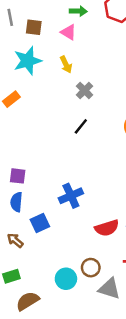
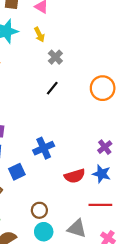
brown circle: (91, 268) -> (39, 210), moved
cyan circle: (66, 279) -> (44, 232), moved

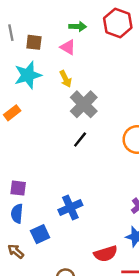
gray cross: (55, 57) -> (84, 104), size x1.6
red semicircle: (75, 176) -> (106, 254), moved

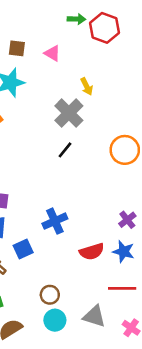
green arrow: (78, 27) -> (76, 19), moved
yellow arrow: (66, 79) -> (87, 86), moved
red semicircle: (106, 254) -> (92, 252), moved

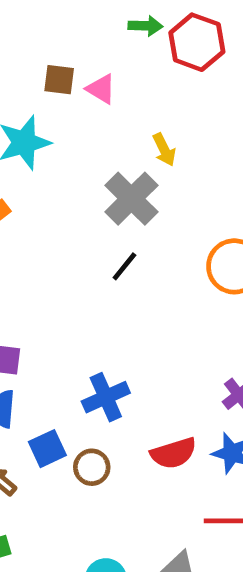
brown square: (17, 48) -> (59, 80), moved
brown circle: (50, 295) -> (92, 467), moved

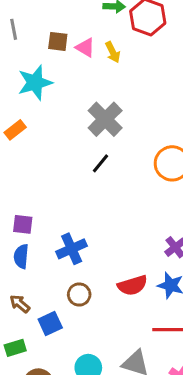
yellow arrow: (164, 150) -> (113, 52), moved
blue cross: (106, 397) -> (72, 249), moved
blue square: (47, 449) -> (50, 323), moved

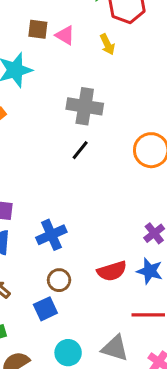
yellow arrow: (113, 52) -> (107, 44), moved
gray cross: (105, 119) -> (85, 106), turned -36
blue square: (50, 323) -> (45, 309), moved

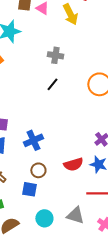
yellow arrow: (107, 44) -> (70, 14), size x1.5
gray cross: (85, 106) -> (55, 55), size x0.7
blue square: (45, 309) -> (29, 189), turned 35

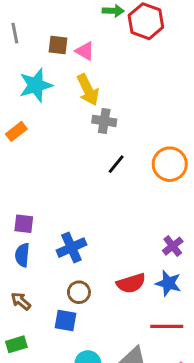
yellow arrow: (70, 14) -> (88, 90), moved
black line: (52, 84) -> (116, 164), moved

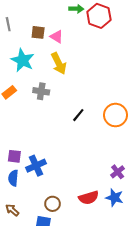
cyan star: (36, 85) -> (23, 60), turned -30
gray cross: (104, 121) -> (41, 91), moved
blue cross: (71, 248) -> (36, 166), moved

